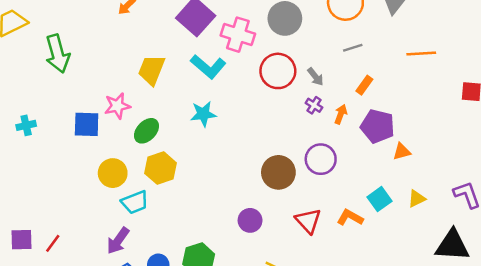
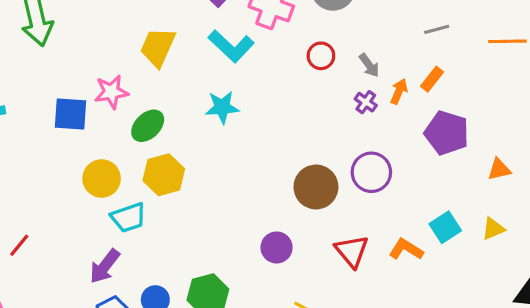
gray line: (353, 48) -> (437, 29), moved
red circle: (278, 71) -> (321, 56), size x0.6
orange arrow: (341, 114) -> (399, 91), moved
orange triangle: (402, 152) -> (499, 169), moved
red line: (53, 243) -> (19, 245), moved

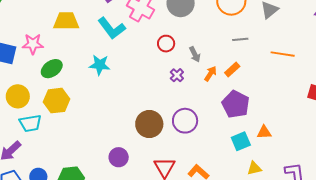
yellow trapezoid: (158, 47) -> (66, 21), turned 56
purple cross: (366, 102) -> (177, 75), moved
cyan square: (445, 227) -> (241, 141), moved

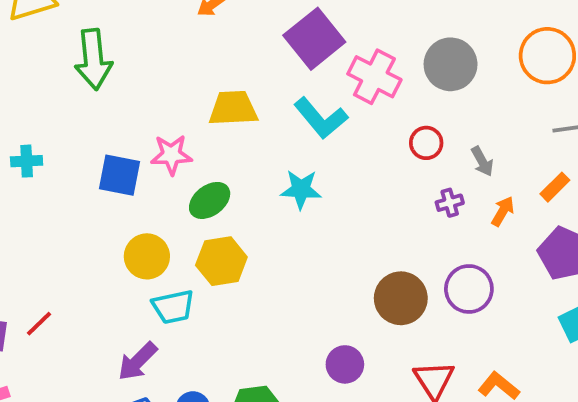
orange arrow: (210, 74) -> (503, 211), moved
purple cross: (177, 75) -> (450, 203), turned 32

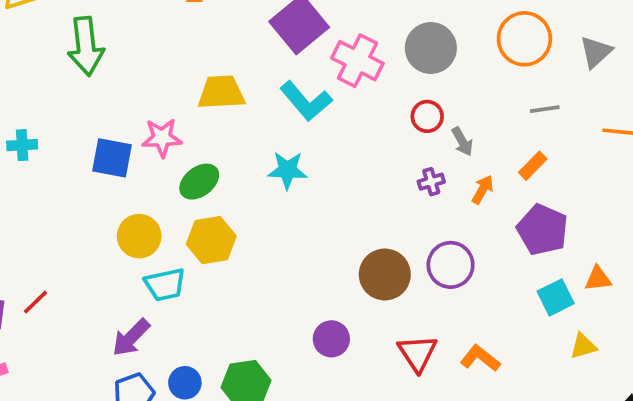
red circle: (426, 143) -> (427, 116), moved

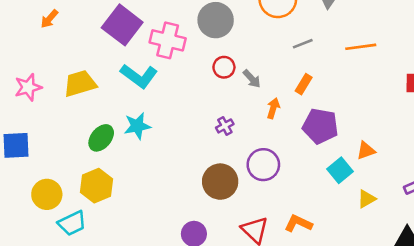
pink star: (162, 138) -> (28, 87), moved
green ellipse: (199, 182) -> (101, 138), moved
purple cross: (431, 182) -> (225, 126), moved

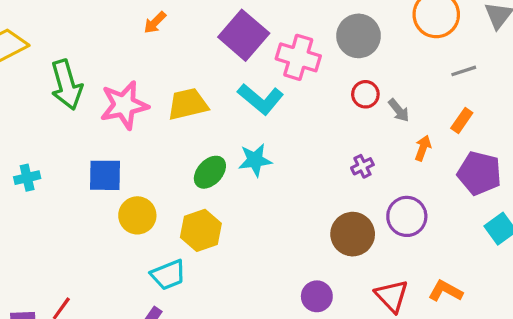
pink star: (28, 87) -> (124, 105), size x1.4
yellow circle: (47, 194) -> (137, 215), moved

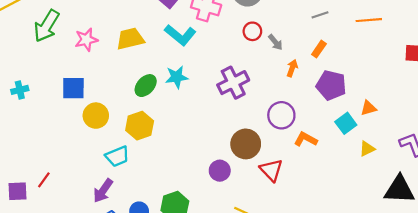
green arrow: (66, 85) -> (47, 26), turned 48
pink star: (124, 105) -> (86, 40), size x0.7
purple cross: (362, 166) -> (233, 83), moved, size x2.0
brown circle: (353, 234) -> (246, 144), moved
orange L-shape: (445, 291) -> (306, 139), moved

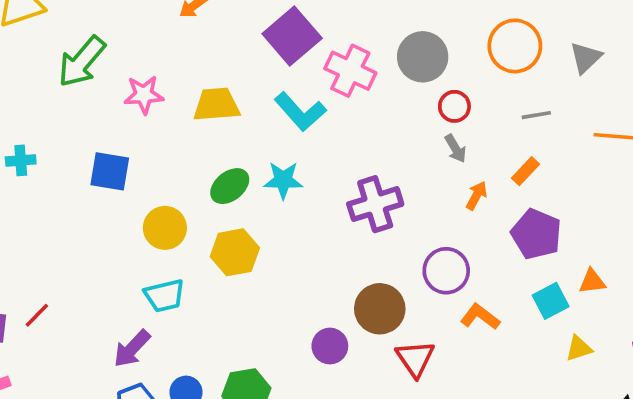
red circle: (252, 31) -> (454, 106), moved
yellow circle: (96, 116) -> (165, 228), moved
yellow hexagon: (140, 126) -> (235, 252), moved

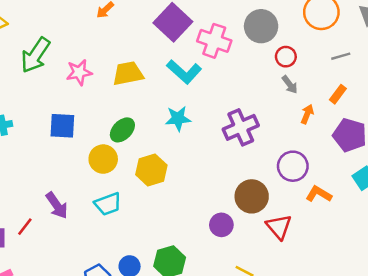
green ellipse: (230, 186) -> (122, 130), moved
purple arrow: (132, 349) -> (57, 205), moved, turned -72

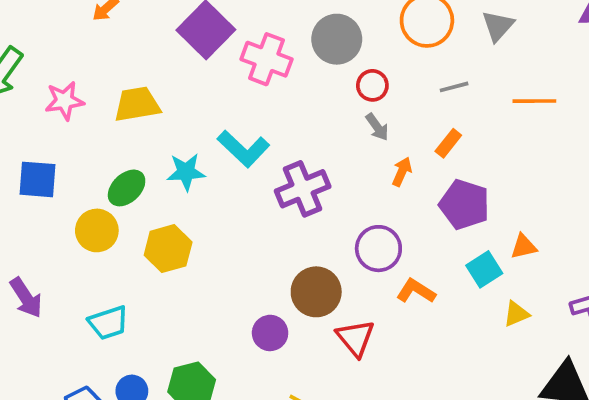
cyan L-shape: (184, 72) -> (243, 149), moved
cyan star: (178, 118) -> (186, 172), moved
cyan trapezoid: (108, 204) -> (108, 323), moved

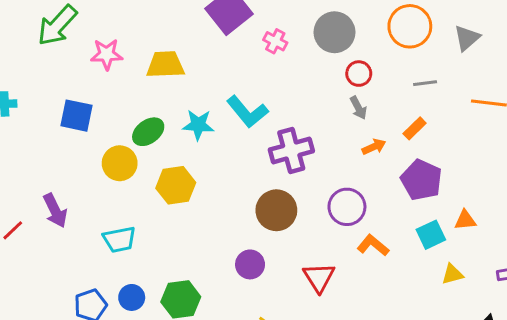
pink cross: (267, 59) -> (275, 41), size x0.6
orange arrow: (402, 172) -> (374, 147), turned 35
brown circle: (316, 292) -> (276, 210), moved

